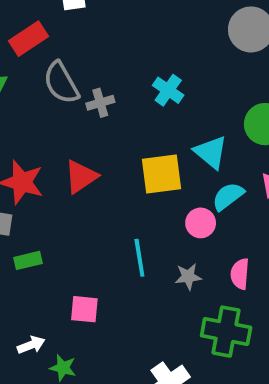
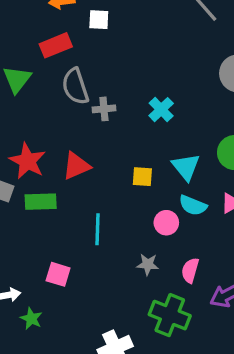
yellow square: (162, 174) -> (142, 177), size x0.6
cyan semicircle: (228, 196) -> (193, 205), turned -132
cyan line: (139, 258) -> (98, 229), moved
green rectangle: (28, 260) -> (41, 202), moved, size x1.4

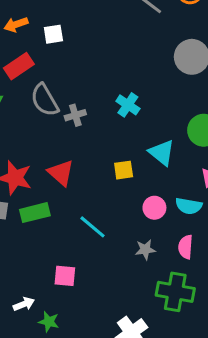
red triangle: (76, 166) -> (61, 173), turned -44
cyan semicircle: (193, 205) -> (189, 206), moved
cyan line: (98, 229) -> (93, 227), turned -40

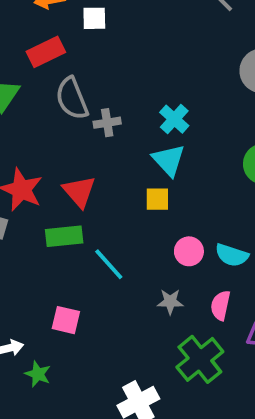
cyan triangle: (162, 153) -> (169, 160), moved
green rectangle: (35, 213) -> (64, 236), moved
green cross: (175, 292) -> (200, 359), turned 33

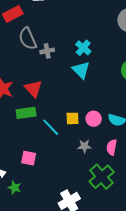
yellow square: (157, 199) -> (72, 118), moved

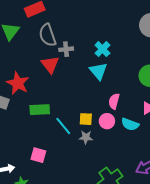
red triangle: (33, 89) -> (50, 65), moved
gray star: (84, 146) -> (86, 137), moved
pink semicircle: (112, 147) -> (114, 101), moved

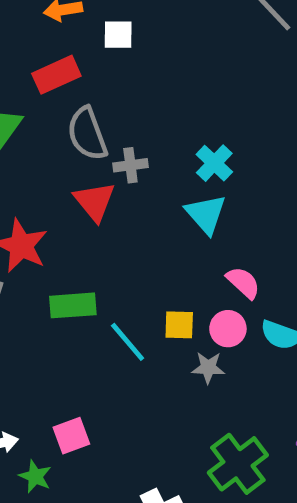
pink semicircle: (114, 101) -> (243, 283), turned 119
gray star: (86, 137) -> (208, 368), moved
pink square: (38, 155) -> (71, 436), moved, turned -35

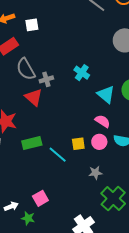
cyan triangle: (206, 214) -> (106, 94), moved
gray star: (208, 368) -> (95, 173), moved

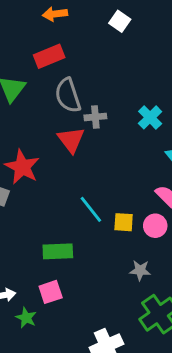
white square: (32, 25) -> (120, 21), moved, turned 32
green rectangle: (32, 143) -> (58, 251), moved
cyan line: (58, 155) -> (91, 209), moved

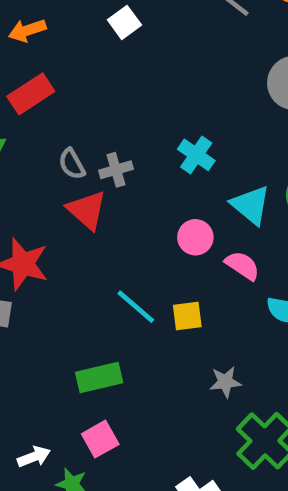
white square: (120, 21) -> (124, 22), turned 30
gray semicircle: (68, 95) -> (72, 164), moved, size x0.6
pink circle: (155, 226) -> (195, 237), moved

